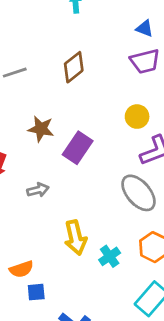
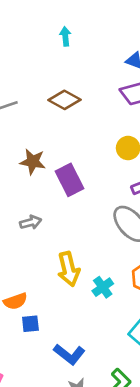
brown diamond: (74, 67) -> (65, 100), turned 68
purple rectangle: (78, 148) -> (70, 180), turned -60

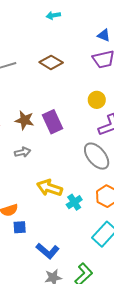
cyan arrow: (65, 36) -> (53, 15), turned -96
brown star: (33, 162) -> (25, 120), moved
yellow arrow: (69, 269) -> (49, 188), turned 120

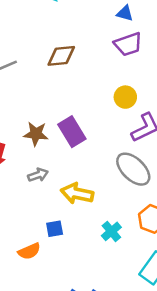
brown diamond: (51, 62) -> (61, 56), turned -30
yellow arrow: (49, 188) -> (77, 193), moved
blue square: (20, 227) -> (55, 229), moved

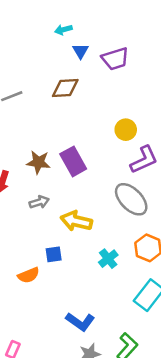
blue triangle: (125, 13) -> (81, 51), moved, turned 42
purple trapezoid: (128, 44) -> (115, 59), moved

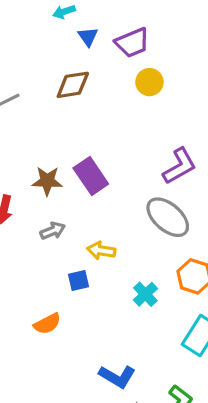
yellow circle: (126, 130) -> (149, 82), moved
yellow arrow: (76, 221) -> (101, 251), size x0.7
blue square: (54, 254) -> (78, 281), moved

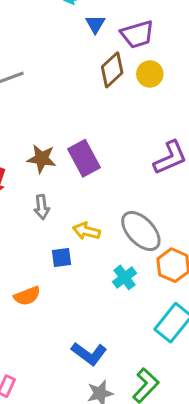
brown diamond: (73, 85) -> (112, 70), moved, turned -40
gray ellipse: (168, 217) -> (141, 231), moved
gray arrow: (53, 231) -> (42, 207), turned 100

